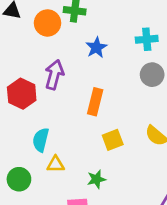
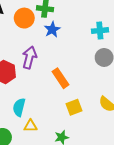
blue star: (96, 47) -> (52, 29), moved
orange rectangle: (95, 102) -> (61, 78), turned -48

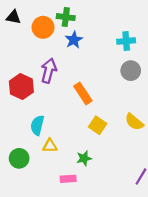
yellow square: (74, 107) -> (98, 125), turned -35

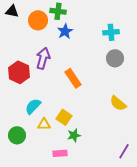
cyan semicircle: (37, 125) -> (33, 106), turned 30
yellow square: (98, 125) -> (64, 117), moved

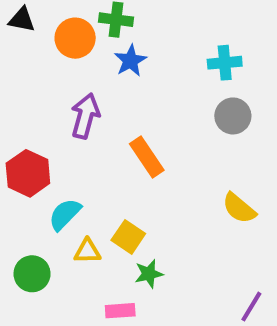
red hexagon: (19, 72) -> (28, 173), moved

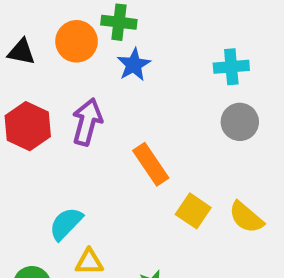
black triangle: (22, 20) -> (21, 52), moved
red hexagon: (28, 173) -> (28, 126), moved
yellow square: (128, 237) -> (193, 211), moved

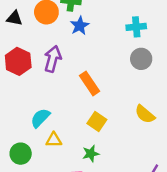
yellow square: (193, 211) -> (97, 122), moved

